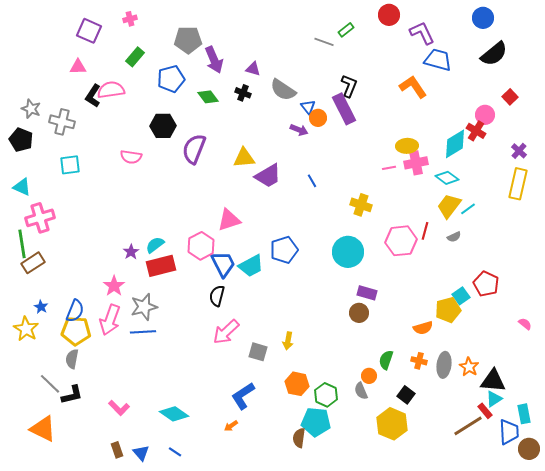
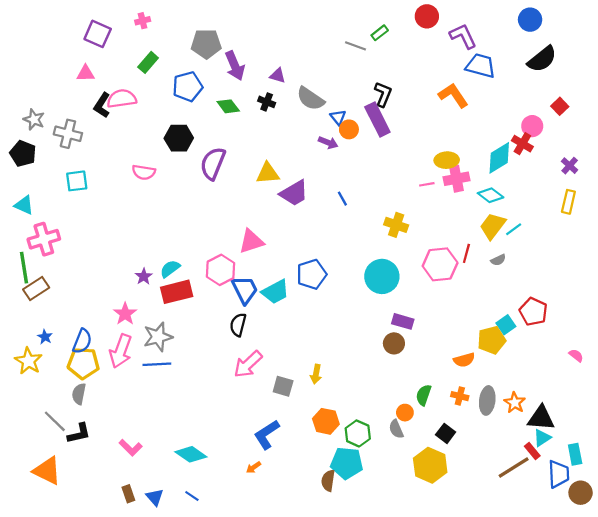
yellow rectangle: (518, 184) -> (568, 202), size x0.7

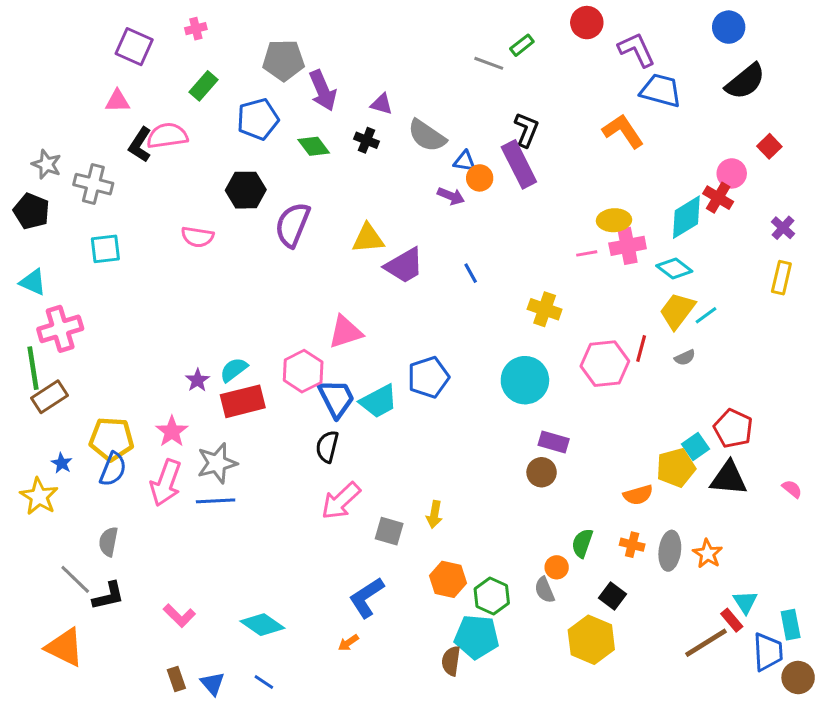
blue triangle: (338, 117) -> (465, 161), turned -42
yellow pentagon: (83, 363) -> (111, 439), moved
black triangle: (541, 418) -> (729, 478), moved
cyan triangle: (542, 438) -> (745, 602), turned -30

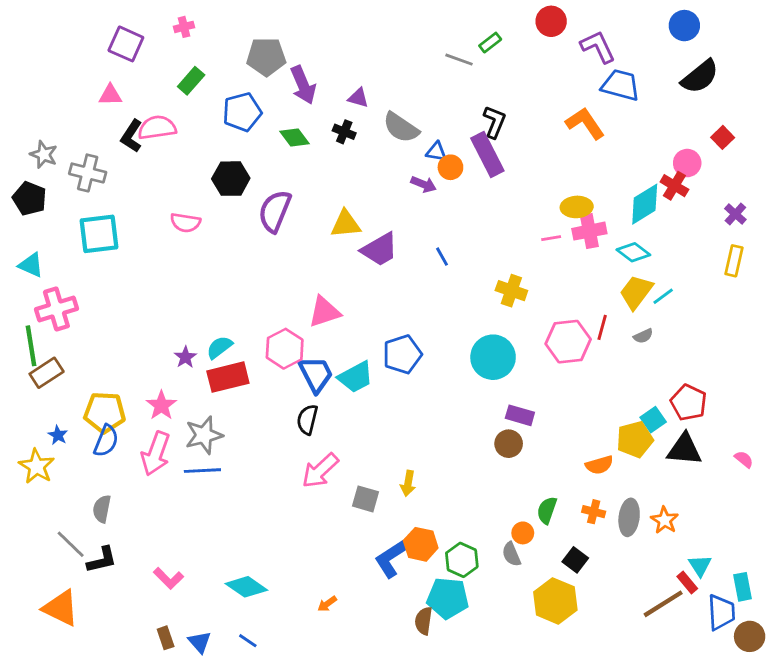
cyan square: (105, 249) -> (99, 234), size x1.4
blue L-shape: (366, 597) -> (391, 558), moved

